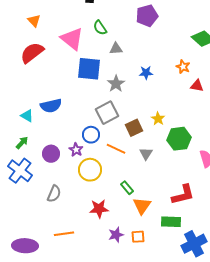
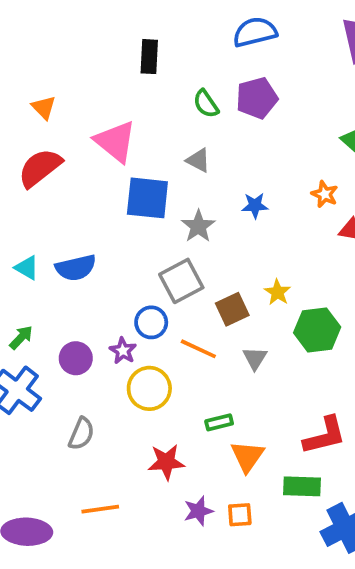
green semicircle: (100, 28) -> (206, 104), moved
gray triangle: (116, 49) -> (198, 160), turned 32
cyan triangle: (27, 116) -> (27, 268), moved
green rectangle: (127, 188) -> (219, 422), turned -64

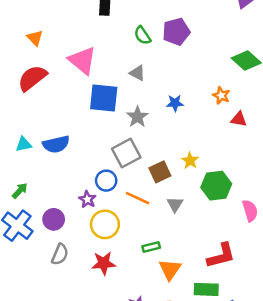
cyan triangle: (27, 268) -> (24, 144), turned -42
purple circle: (76, 358) -> (54, 219), moved
red star: (166, 462) -> (104, 263), moved

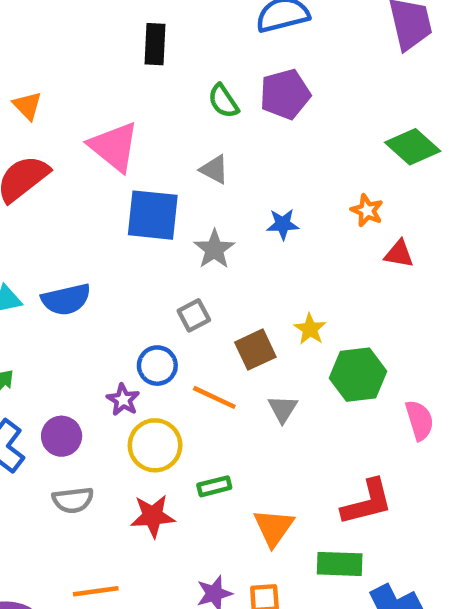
gray square: (126, 153) -> (194, 315), size x0.6
green rectangle: (151, 247) -> (214, 486), moved
gray semicircle: (60, 254) -> (73, 500), turned 60

